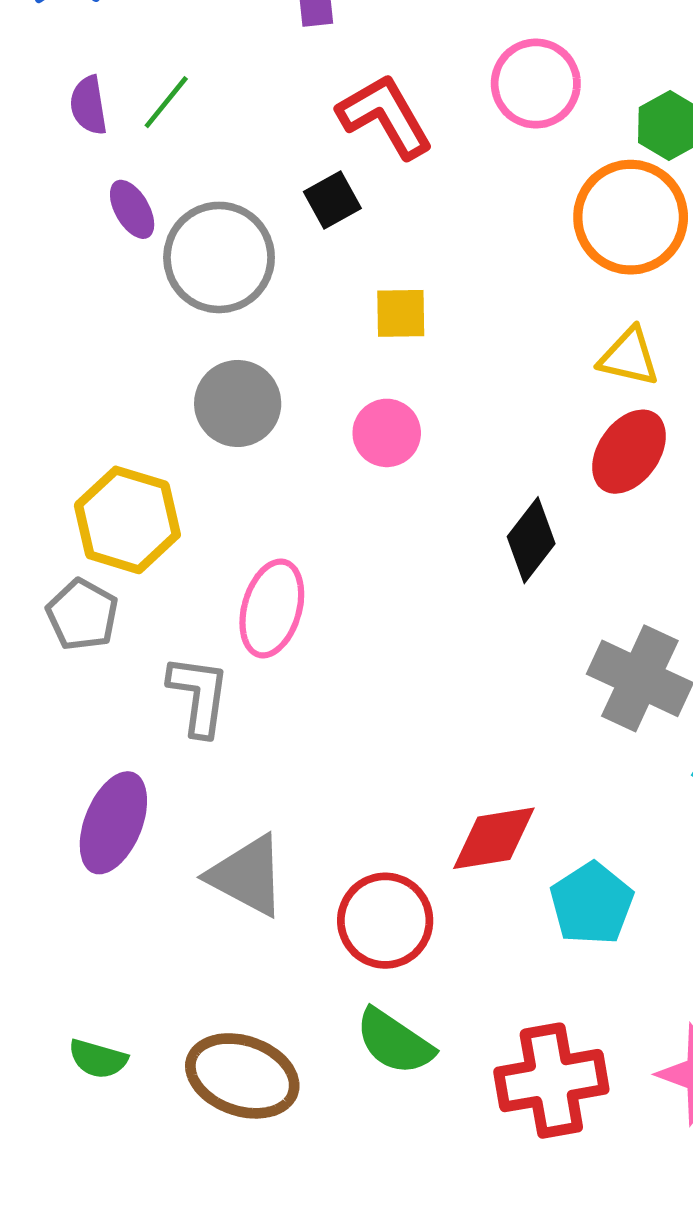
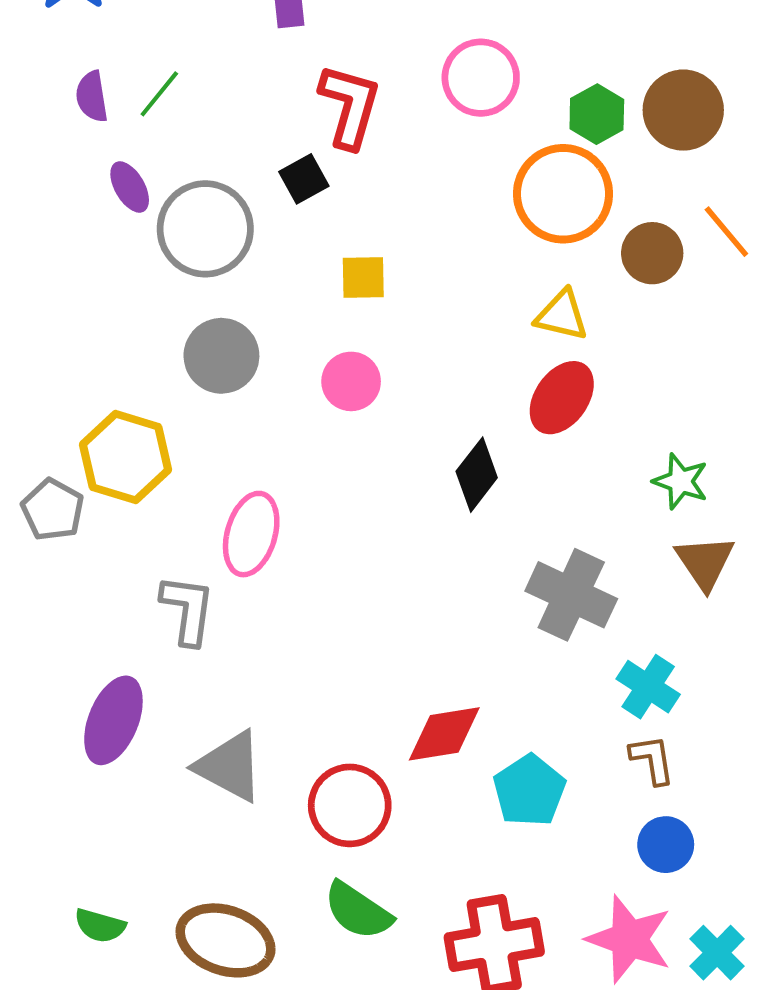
red L-shape: (385, 116) -> (350, 106), turned 46
gray pentagon: (82, 615) -> (53, 510), moved

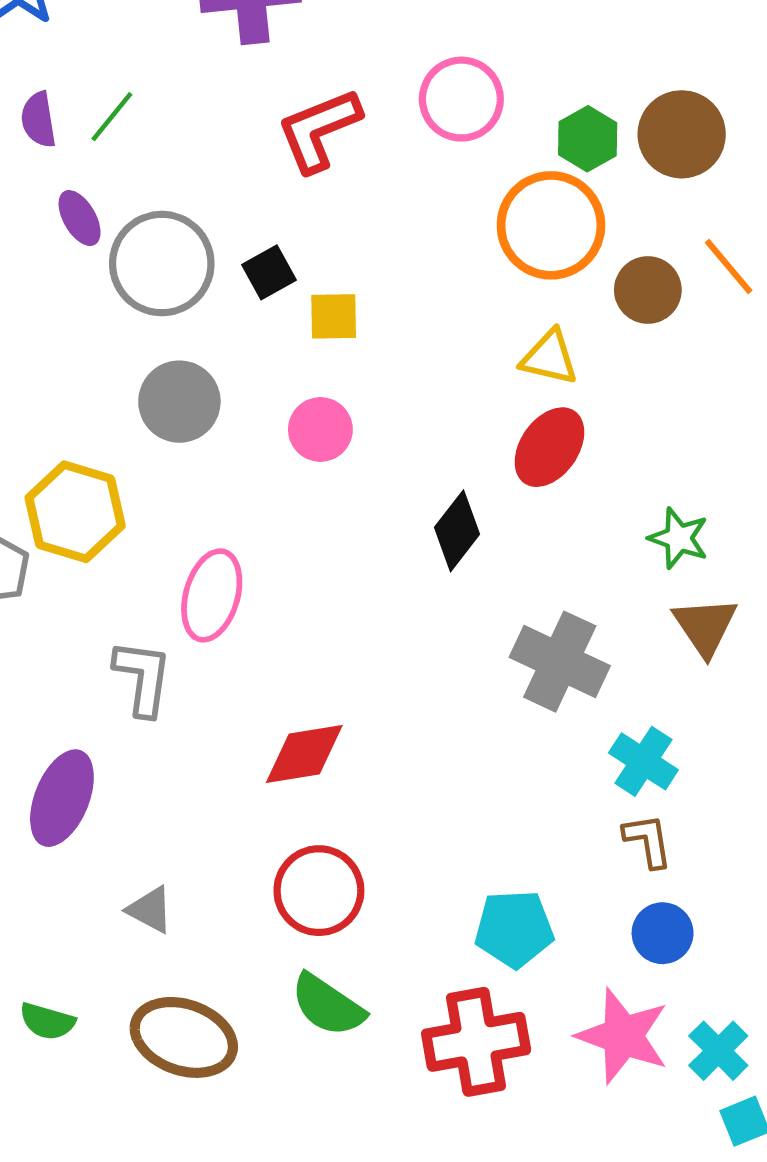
red L-shape: (350, 106) -> (319, 130), turned -128
black square: (304, 179) -> (269, 272), moved
red diamond: (444, 734) -> (304, 754), moved
gray triangle: (230, 766) -> (150, 910), moved, size x0.6
cyan pentagon: (529, 791) -> (514, 929), moved, turned 30

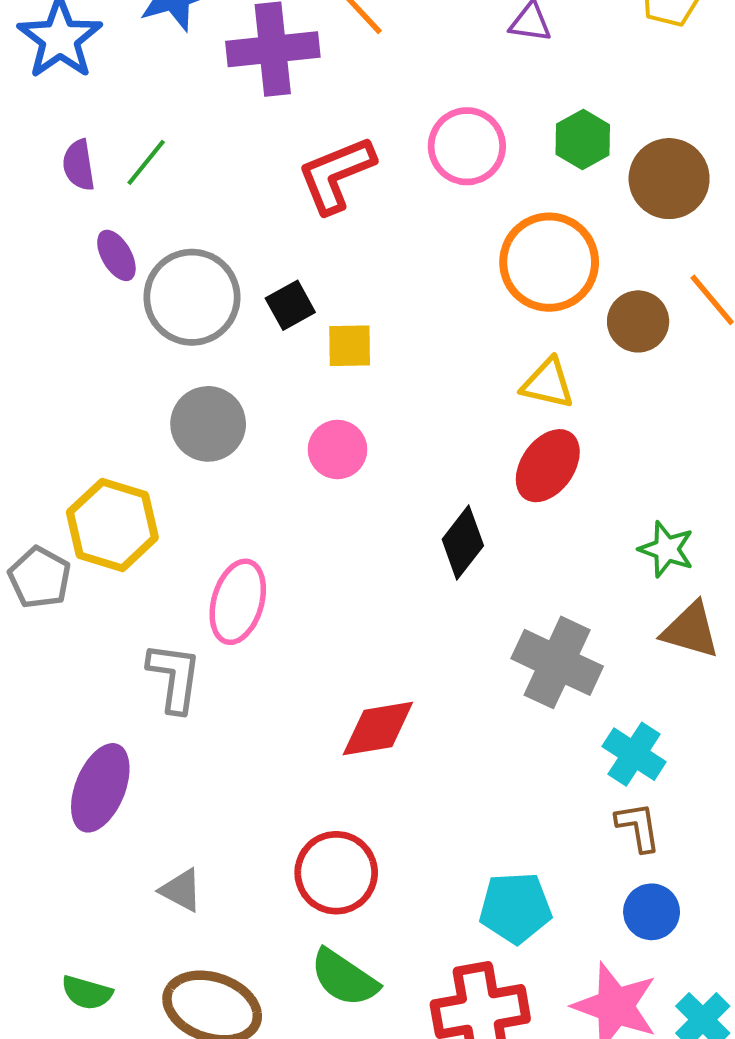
green hexagon: (588, 139) -> (583, 140), moved
brown triangle: (705, 626) -> (691, 630), turned -40
red diamond: (304, 754) -> (378, 728), moved

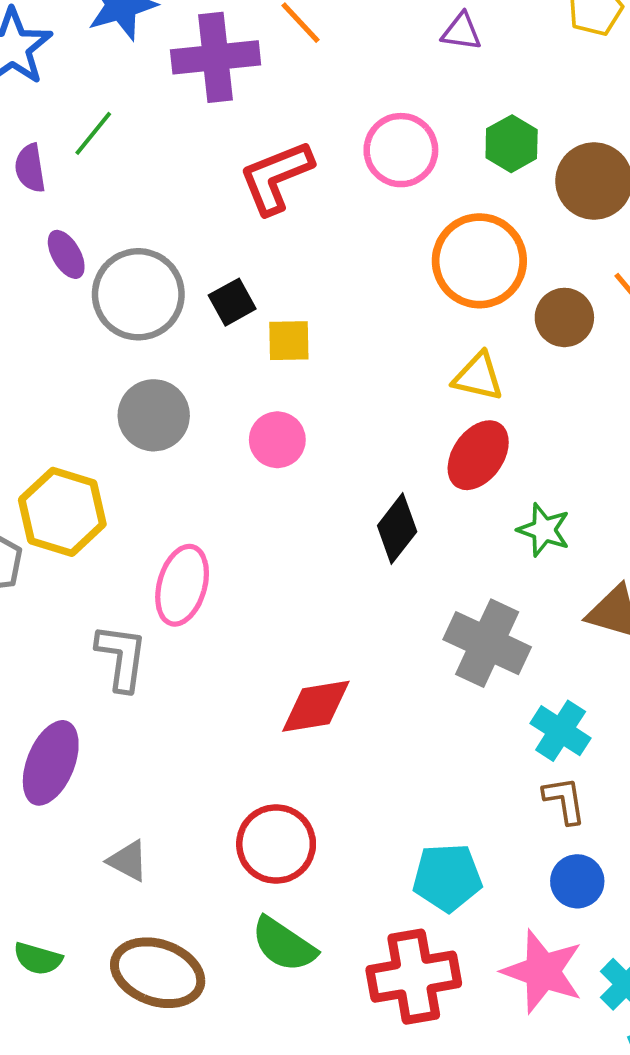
green line: (146, 162) -> (93, 133), moved
green star: (666, 549) -> (544, 530), moved

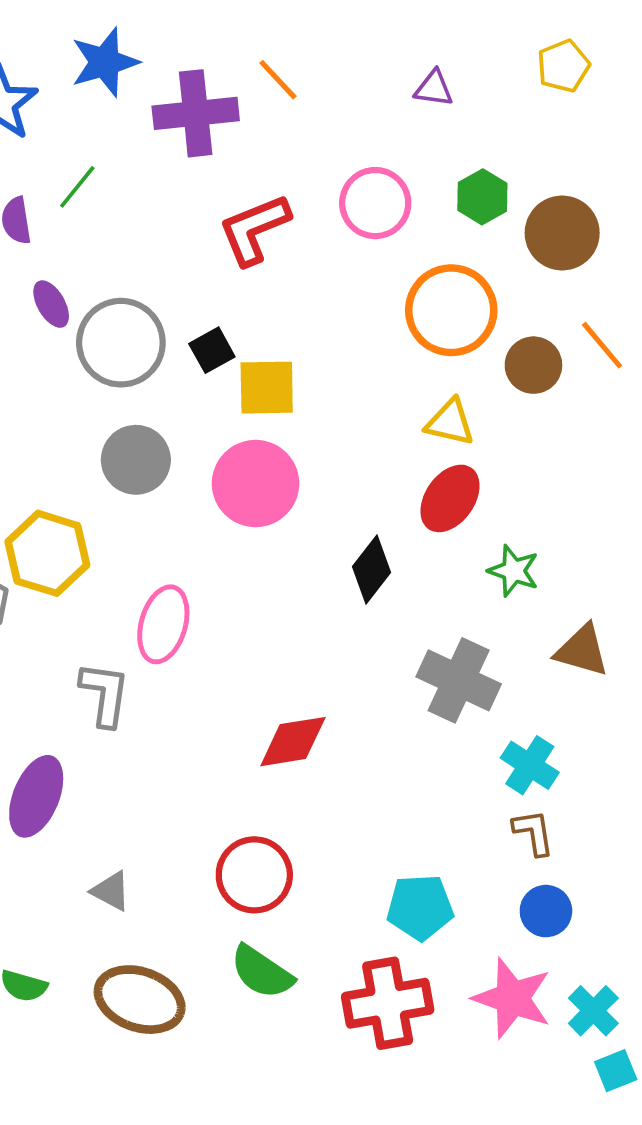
yellow square: (289, 341) -> (267, 388), size x1.4
pink circle: (277, 440) -> (256, 484), size x1.6

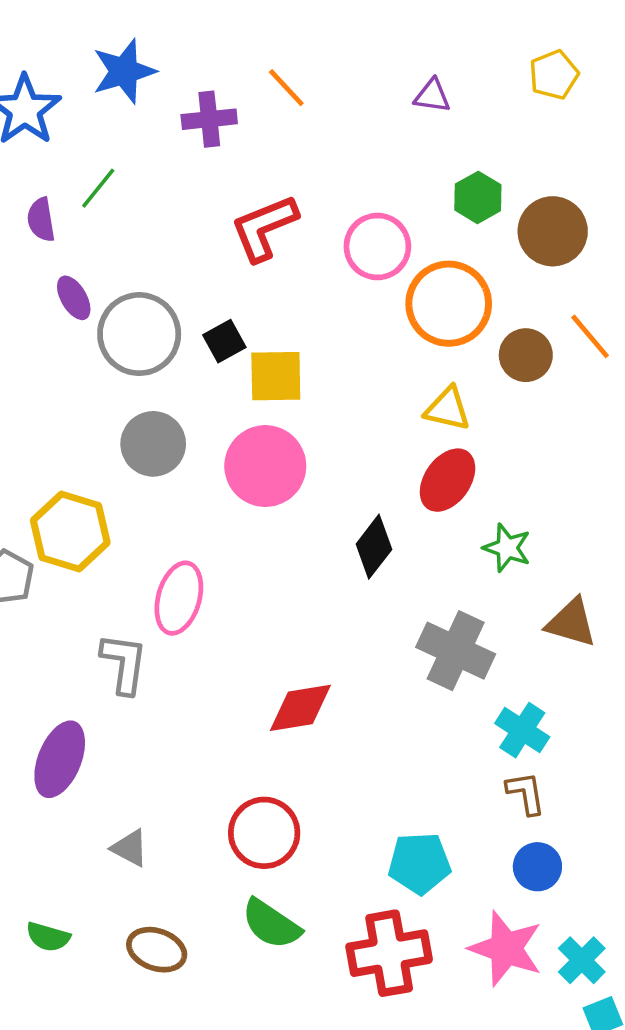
purple cross: (196, 113) -> (209, 119), size x0.7
pink circle: (375, 203) -> (377, 246), moved
brown ellipse: (140, 1000) -> (157, 950), size x0.7

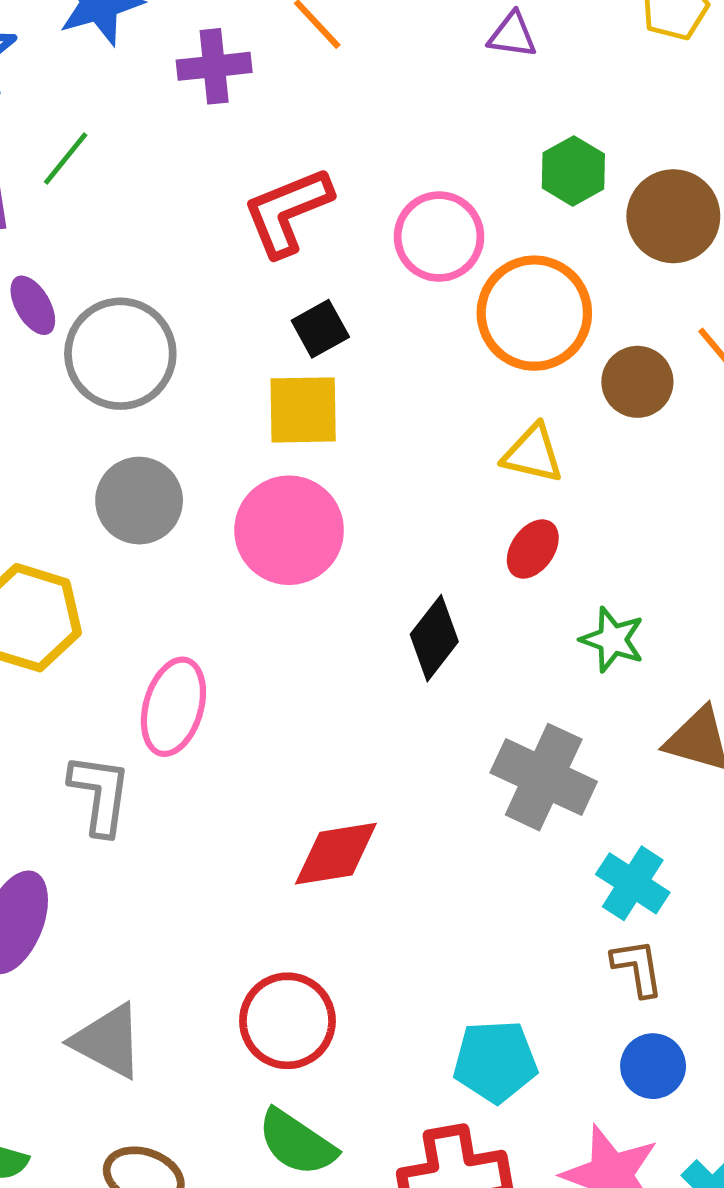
black square: (224, 341) -> (320, 329), moved
red ellipse: (448, 480) -> (533, 549), size x0.7
gray triangle: (130, 848) -> (108, 1041), size x1.5

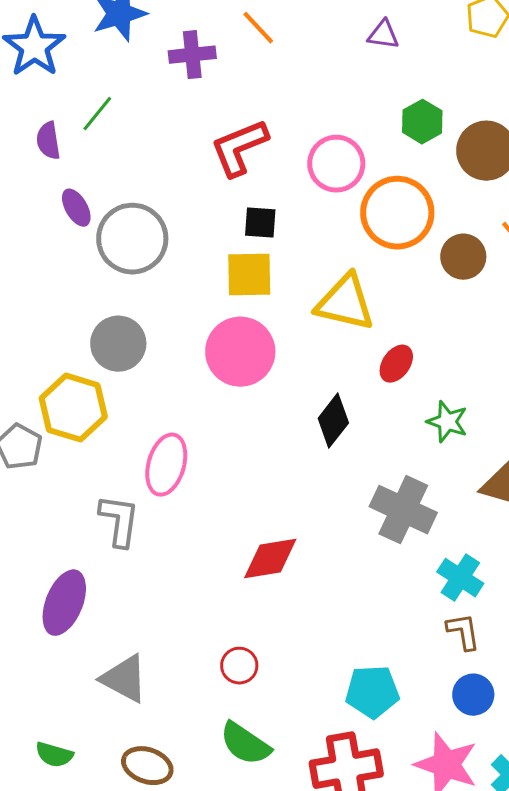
black square: (320, 329) -> (260, 223), turned 33
yellow triangle: (533, 454) -> (345, 303), moved, size x1.5
gray circle: (139, 501) -> (118, 344), moved
red circle: (287, 1021) -> (239, 666), size x0.6

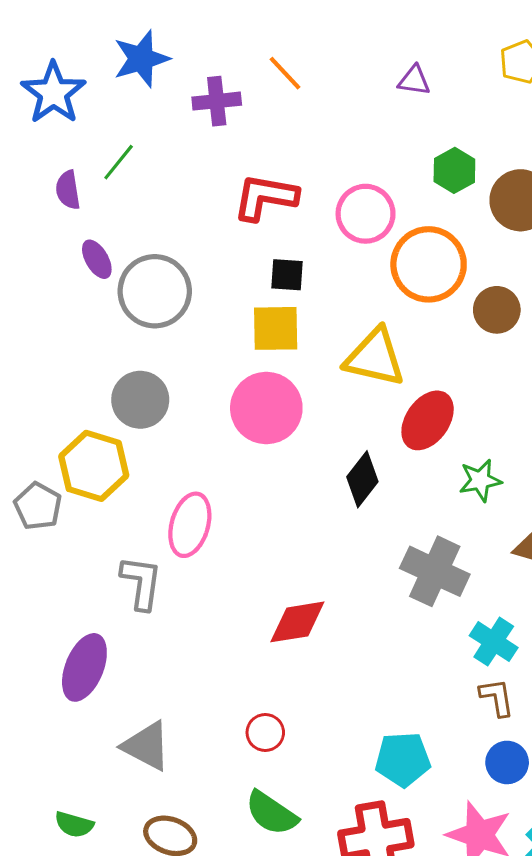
red L-shape: (239, 148) -> (265, 197), turned 32
red ellipse: (396, 364) -> (428, 420), size x1.5
green star: (447, 422) -> (480, 480), turned -30

